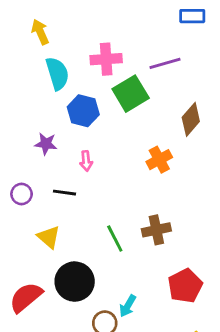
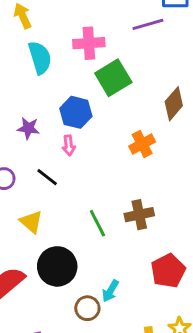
purple line: (165, 63) -> (148, 24), moved
blue hexagon: (83, 111) -> (76, 112), moved
black line: (65, 193) -> (47, 177), turned 30

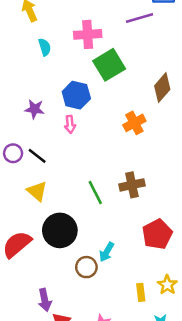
cyan semicircle: (40, 58) -> (45, 47), size x0.6
black line: (47, 177) -> (37, 156), moved

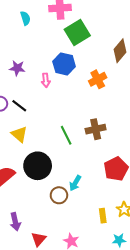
blue hexagon: (76, 95) -> (64, 64), moved
purple arrow: (45, 300) -> (15, 222), moved

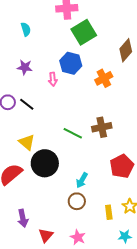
cyan semicircle: (25, 18) -> (26, 29), moved
yellow triangle: (19, 134) -> (27, 142), moved
green line: (66, 135) -> (73, 133), turned -36
brown circle: (59, 195) -> (77, 201), moved

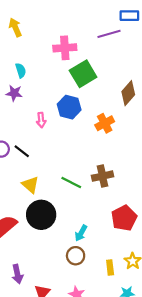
purple star: (25, 67) -> (14, 93), moved
pink arrow: (53, 79) -> (41, 120), moved
yellow triangle: (27, 142) -> (30, 185), moved

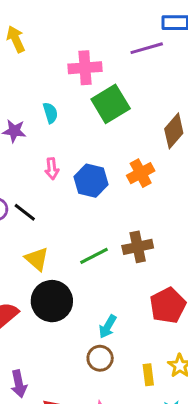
cyan semicircle: (21, 71) -> (50, 113), moved
blue hexagon: (69, 107) -> (91, 181), moved
green line: (71, 182) -> (94, 256), turned -54

